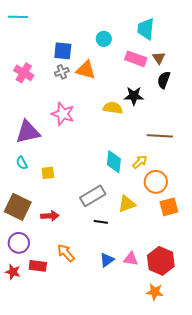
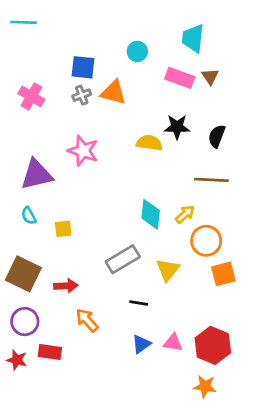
black semicircle: (164, 80) -> (217, 136), moved
yellow triangle: (127, 204) -> (168, 270), turned -30
black line: (101, 222) -> (139, 303), moved
orange arrow: (66, 253) -> (87, 320), moved

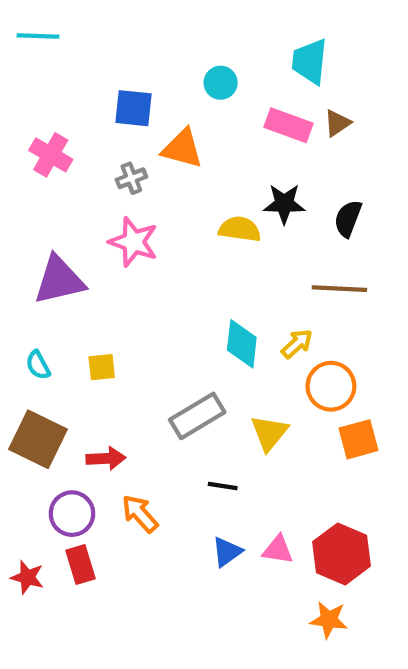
brown triangle: (210, 77) -> (337, 123), turned 30
gray cross: (82, 95) -> (131, 178), moved
cyan semicircle: (29, 216) -> (38, 365), moved
purple circle: (25, 322) -> (72, 514), moved
red rectangle: (50, 352) -> (80, 565), turned 65

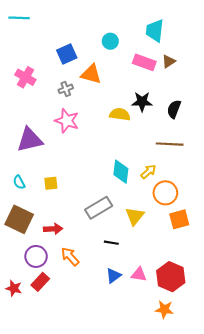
blue square: (134, 108) -> (67, 54), turned -30
red rectangle: (80, 565) -> (40, 282), turned 60

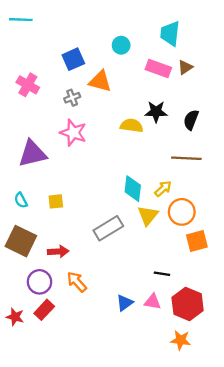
yellow triangle: (135, 216) -> (148, 215), moved
black line: (111, 243) -> (162, 274), moved

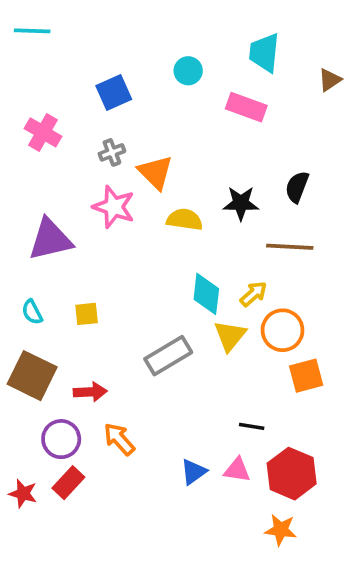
brown triangle: (185, 67) -> (330, 80), moved
orange triangle: (100, 81) -> (155, 172), moved, turned 30
black star: (156, 112) -> (241, 203), moved
yellow semicircle: (132, 126) -> (185, 220), moved

